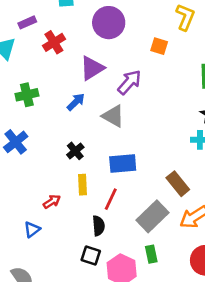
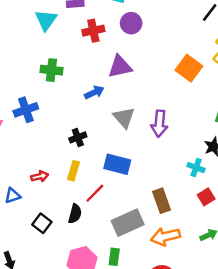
purple circle: (109, 23) -> (131, 23), moved, size x0.7
orange square: (159, 46) -> (189, 68), size x1.5
purple arrow: (129, 82) -> (159, 124), moved, turned 125
black square: (91, 255) -> (42, 223), moved

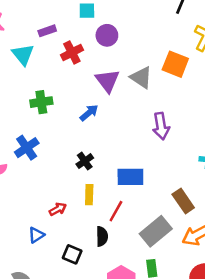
purple triangle: (120, 67) -> (107, 81), turned -40
gray triangle: (124, 118) -> (141, 77), moved

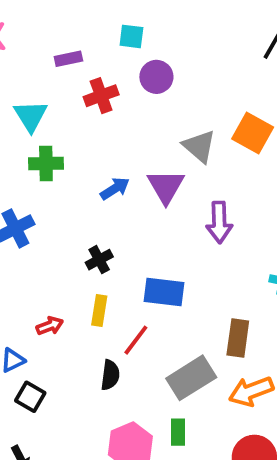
cyan triangle: (23, 55) -> (31, 116), moved
purple triangle: (107, 81) -> (166, 187), moved
brown rectangle: (183, 201) -> (238, 338), turned 35
black square: (72, 254) -> (30, 397), moved

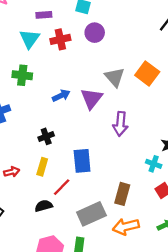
cyan triangle: (31, 116) -> (30, 39), moved
blue rectangle: (164, 292) -> (82, 161), turned 70
black semicircle: (110, 375) -> (44, 206), turned -120

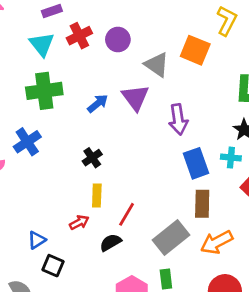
purple circle: (95, 33) -> (118, 40), moved
green cross: (22, 75) -> (44, 91), size x1.4
blue rectangle: (82, 161) -> (196, 163), moved
red arrow: (12, 172) -> (79, 222), moved

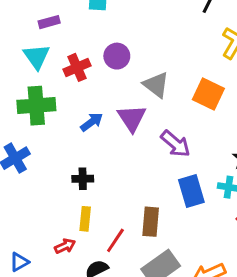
red cross: (79, 36) -> (77, 67), moved
orange square: (195, 50) -> (208, 94), moved
purple arrow: (178, 119) -> (175, 144), turned -44
black cross: (92, 158) -> (83, 179), turned 30
brown rectangle: (202, 204) -> (151, 222), moved

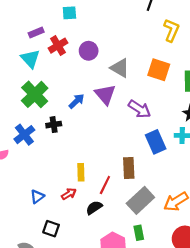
red cross: (77, 67) -> (58, 46), moved
green cross: (36, 106) -> (35, 94), turned -32
black cross: (83, 179) -> (54, 125), moved
blue triangle: (19, 262) -> (37, 197), moved

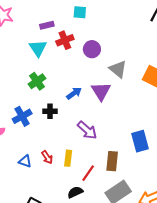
green cross: (35, 94) -> (37, 81), size x0.7
purple arrow: (139, 109) -> (87, 130), moved
red arrow: (69, 194) -> (47, 157), moved, turned 80
blue triangle: (37, 197) -> (25, 161), moved, turned 48

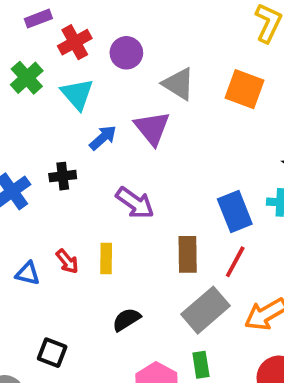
cyan triangle: (38, 48) -> (77, 94), moved
green cross: (37, 81) -> (27, 78), moved
red line: (88, 173) -> (235, 262), moved

